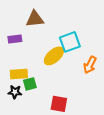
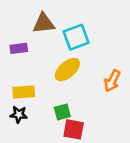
cyan square: (70, 42) -> (76, 37), moved
green square: (30, 84) -> (62, 112), moved

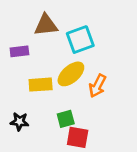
orange arrow: (112, 81) -> (97, 86), moved
yellow rectangle: (24, 92) -> (41, 85), moved

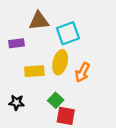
yellow ellipse: (71, 74) -> (60, 62), turned -35
green square: (66, 119) -> (56, 100), turned -32

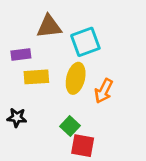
yellow rectangle: (34, 71) -> (36, 77), moved
black star: (17, 102) -> (17, 118), moved

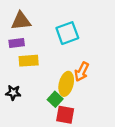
brown triangle: (49, 26) -> (21, 21), moved
yellow ellipse: (76, 78) -> (66, 84), moved

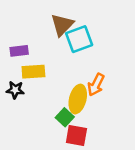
brown triangle: (21, 21) -> (62, 25), moved, turned -40
black star: (13, 93) -> (15, 90), moved

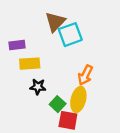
black star: (15, 90) -> (38, 87), moved
yellow ellipse: (78, 99) -> (78, 99), moved

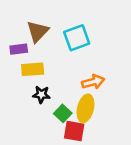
brown triangle: (55, 22) -> (38, 31), moved
orange arrow: (85, 75) -> (93, 82), turned -132

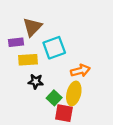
cyan square: (77, 38) -> (54, 48), moved

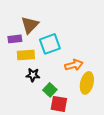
yellow ellipse: (74, 93) -> (87, 83), moved

